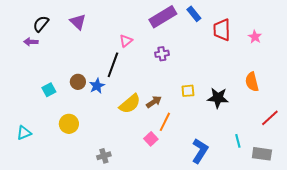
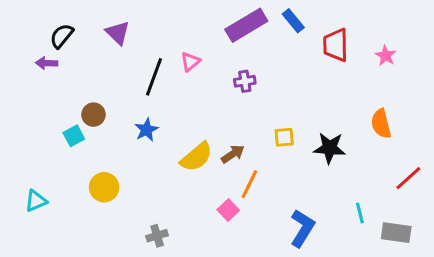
black line: (113, 65) -> (154, 77), moved
brown circle: (78, 82) -> (93, 115), moved

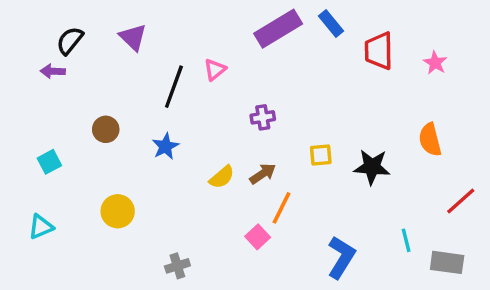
purple cross: (245, 81) -> (263, 117), moved
cyan square: (74, 136) -> (49, 162), moved
yellow semicircle: (196, 157) -> (222, 177), size x0.7

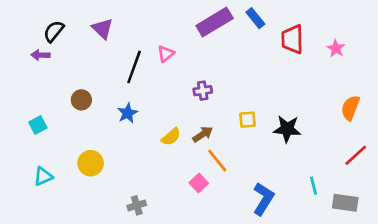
orange semicircle: (430, 140) -> (350, 108), moved, turned 35
orange line: (282, 208) -> (217, 161), turned -65
cyan triangle: (41, 227) -> (43, 176), moved

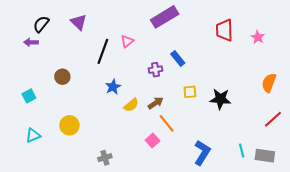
blue rectangle: (255, 18) -> (178, 58), moved
blue star: (128, 113) -> (113, 87), moved
cyan line: (313, 186) -> (242, 151), moved

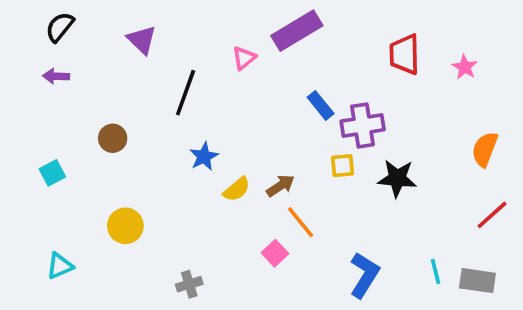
black semicircle: (41, 24) -> (60, 27), moved
pink triangle: (127, 41) -> (244, 58), moved
purple cross: (156, 70) -> (363, 125), moved, size x1.6
cyan triangle: (33, 135) -> (60, 266), moved

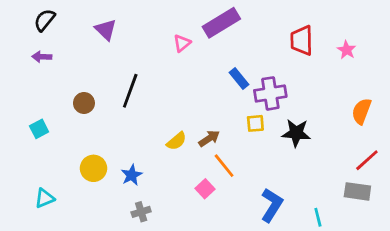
black line: (186, 93) -> (130, 91), moved
blue star: (204, 156) -> (132, 175), moved
cyan line: (436, 271) -> (318, 217), moved
gray rectangle: (477, 281) -> (357, 191), moved

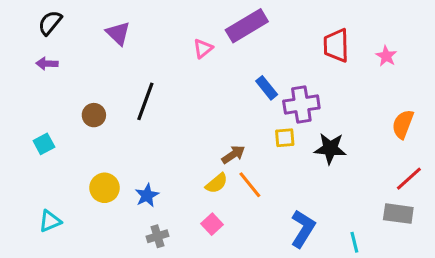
yellow semicircle: (176, 141) -> (217, 183), moved
pink square: (205, 189) -> (212, 224), moved

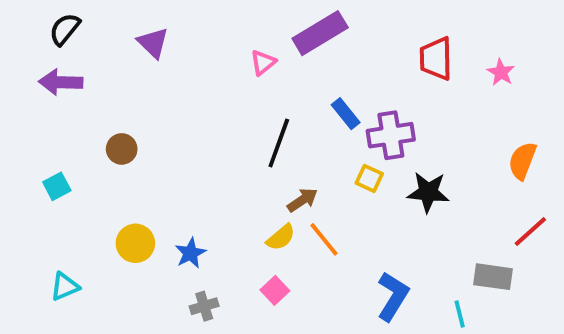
purple arrow: (47, 64) -> (61, 82), size x1.5
black line: (145, 101) -> (279, 143), moved
yellow square: (285, 138) -> (369, 178), turned 30
gray rectangle: (398, 214) -> (493, 277), moved

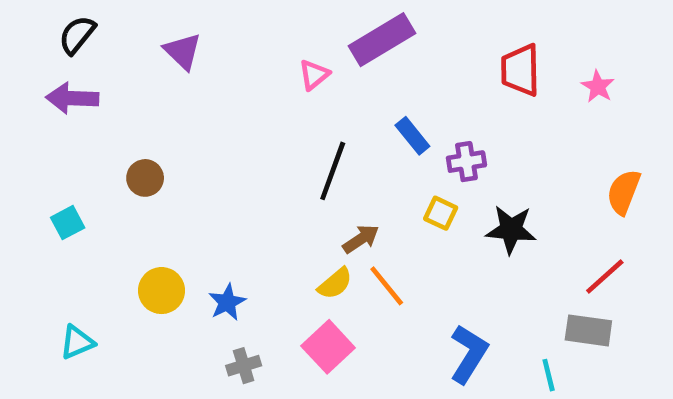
purple cross: (391, 135) -> (466, 162), size x0.7
red line: (530, 231) -> (605, 276), moved
pink square: (275, 290) -> (328, 347), size x1.5

